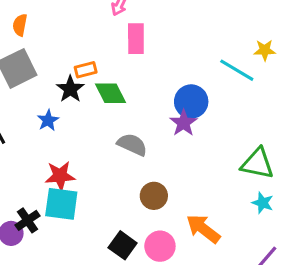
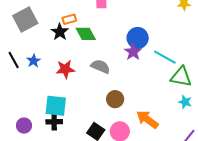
cyan line: (237, 70) -> (165, 57), moved
blue star: (48, 120) -> (34, 61), moved
red star: (60, 176) -> (65, 69), moved
black cross: (27, 220) -> (54, 122), moved, turned 35

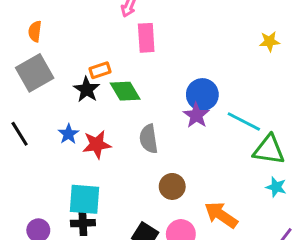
blue star: (34, 61) -> (69, 134), moved
gray semicircle: (100, 67) -> (149, 139), turned -120

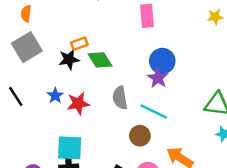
pink rectangle: (146, 38) -> (147, 16), moved
black star: (87, 89) -> (69, 59), turned 30
cyan line: (244, 122) -> (154, 111), moved

